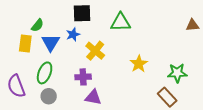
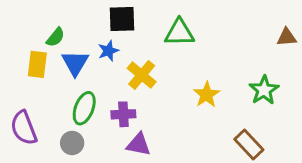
green ellipse: (45, 73) -> (84, 108), moved
green star: (177, 73) -> (264, 90), moved, turned -30

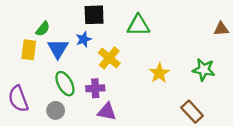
green star: (264, 90) -> (204, 70), turned -30
green ellipse: (84, 108) -> (65, 84), turned -50

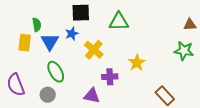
green semicircle: (43, 29) -> (37, 25), turned -48
green star: (204, 70) -> (184, 51), moved
purple cross: (95, 88) -> (110, 77), moved

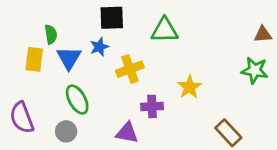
yellow cross: (94, 50) -> (130, 69), turned 30

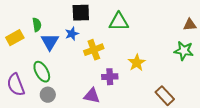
yellow rectangle: (34, 59) -> (15, 38), moved, turned 54
green ellipse: (77, 100) -> (42, 72), moved

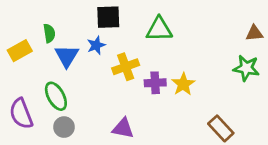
purple cross: (110, 77) -> (155, 83), moved

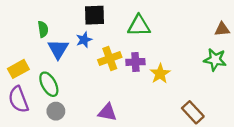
yellow rectangle: (20, 51) -> (18, 69), moved
purple cross: (155, 83) -> (135, 62), moved

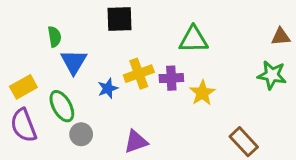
green triangle: (139, 26) -> (194, 40), moved
blue star: (84, 40) -> (108, 88), moved
gray circle: (56, 111) -> (81, 134), moved
purple triangle: (107, 112) -> (136, 142), turned -30

